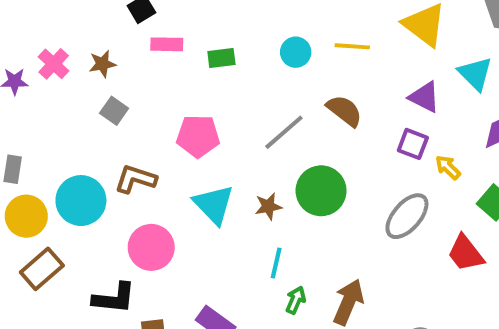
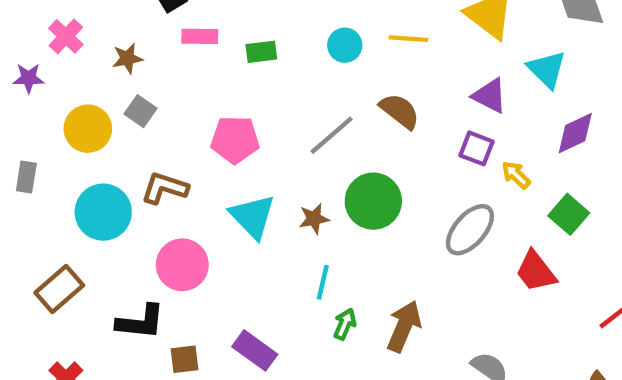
pink cross: (54, 64) -> (66, 36), moved
yellow circle: (26, 216) -> (88, 129), moved

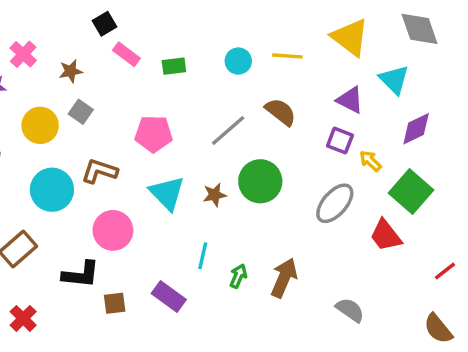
pink rectangle: (200, 36) -> (126, 54), turned 36
green square: (569, 214) -> (411, 191), size x1.4
cyan line: (323, 282) -> (203, 256), moved

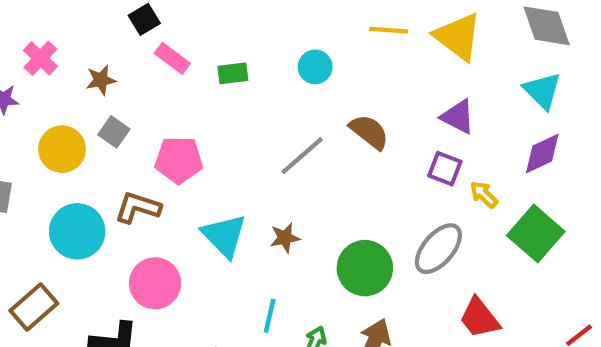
yellow line: (287, 56) -> (389, 30), moved
cyan triangle: (394, 80) -> (542, 91), moved
pink pentagon: (154, 134) -> (179, 160), moved
green circle: (260, 181) -> (365, 268), moved
red trapezoid: (386, 235) -> (480, 318), moved

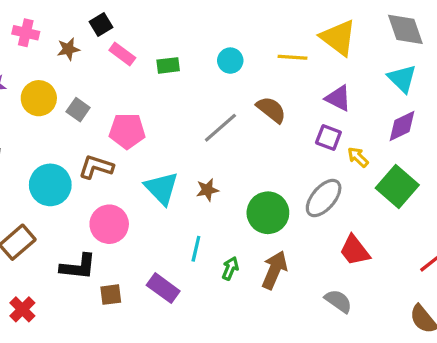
yellow line: (389, 30) -> (292, 57), moved
pink cross: (40, 58) -> (26, 33), moved, turned -30
brown star: (101, 80) -> (68, 49), moved
yellow circle: (62, 149) -> (39, 98), moved

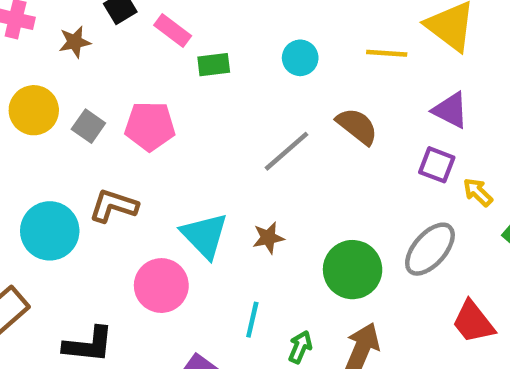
pink rectangle: (122, 54) -> (173, 31), moved
pink pentagon: (127, 131) -> (150, 126), moved
pink circle: (109, 224) -> (161, 286), moved

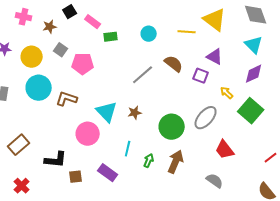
gray square: (88, 126) -> (61, 50), moved
purple square: (437, 165) -> (201, 76), moved
cyan circle: (50, 231) -> (39, 88), moved

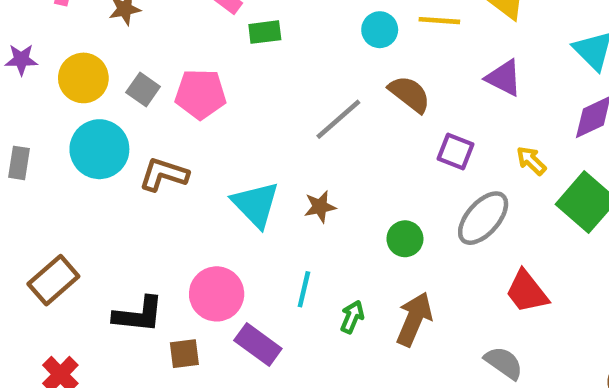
cyan circle: (149, 34) -> (380, 30), moved
gray square: (61, 50) -> (143, 89), moved
purple square: (201, 76) -> (456, 151), moved
green circle: (172, 127) -> (405, 239), size x0.6
pink circle: (88, 134) -> (217, 294), moved

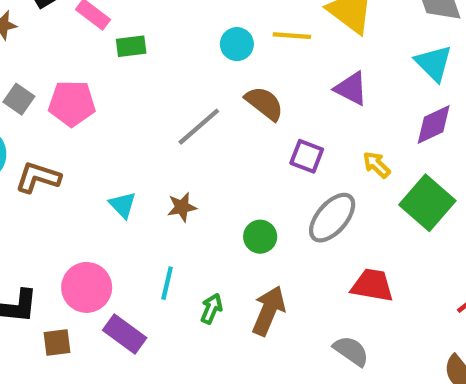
cyan triangle: (256, 204) -> (123, 205), size x0.6
red trapezoid: (527, 292) -> (372, 285), turned 138

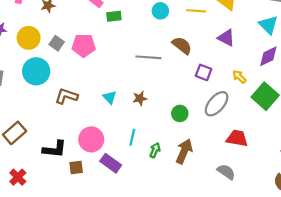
cyan circle: (237, 44) -> (160, 11), moved
gray line: (199, 127) -> (148, 57), turned 45
brown L-shape: (38, 177) -> (66, 96), moved

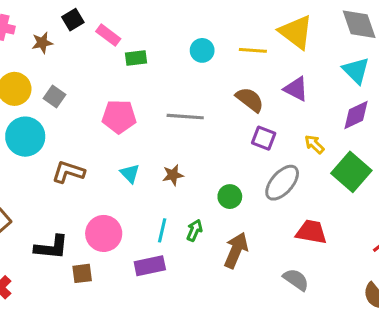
pink pentagon: (84, 45) -> (119, 117), moved
brown semicircle: (182, 45) -> (250, 100), moved
green arrow: (155, 150) -> (194, 230), moved
purple rectangle: (111, 163) -> (150, 266), moved, turned -48

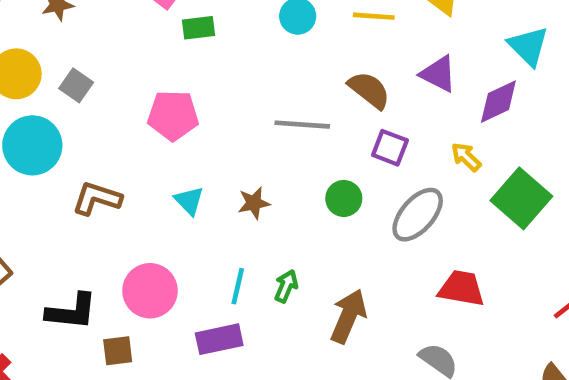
purple diamond: (356, 115) -> (498, 102), moved
gray line: (185, 117) -> (302, 125), moved
green circle: (230, 197) -> (344, 198), moved

